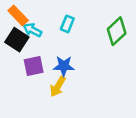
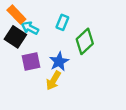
green diamond: (117, 31) -> (85, 41), moved
blue star: (64, 66) -> (59, 62), turned -30

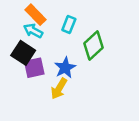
orange rectangle: (16, 15) -> (36, 15), moved
black square: (15, 37) -> (23, 53), moved

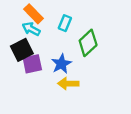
black square: (23, 53) -> (22, 50), turned 30
yellow arrow: (59, 89) -> (68, 84), moved, turned 60

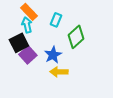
cyan arrow: (31, 29) -> (27, 25), turned 49
purple square: (32, 64) -> (28, 55), turned -30

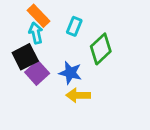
blue star: (53, 55) -> (70, 73), turned -30

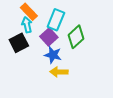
cyan rectangle: (74, 26) -> (56, 20), size x1.5
purple square: (37, 73) -> (49, 37), moved

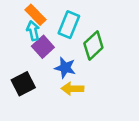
purple square: (49, 37) -> (43, 47), moved
black square: (19, 43) -> (23, 84), moved

